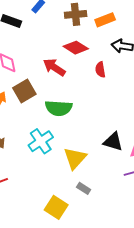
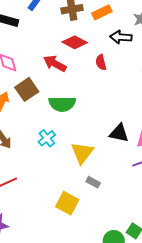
cyan cross: (41, 141) -> (47, 138), size x0.7

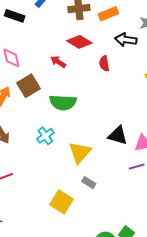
red arrow: (55, 64) -> (58, 62), size x0.7

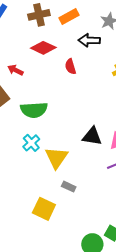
red arrow: (58, 62) -> (16, 70), moved
cyan cross: (45, 136) -> (31, 143), moved

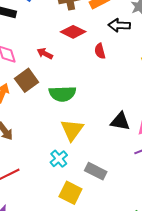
cyan cross: (31, 143) -> (59, 159), moved
yellow triangle: (56, 158) -> (72, 130), moved
gray rectangle: (69, 187) -> (96, 171), size x1.5

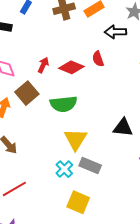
red diamond: (73, 32) -> (71, 67), moved
red arrow: (45, 54) -> (43, 65), turned 91
gray rectangle: (96, 171) -> (90, 166), moved

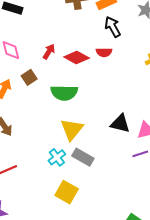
black arrow: (115, 32) -> (113, 27), moved, turned 55
red semicircle: (98, 59) -> (104, 52), turned -77
brown square: (27, 93) -> (29, 77), size x0.7

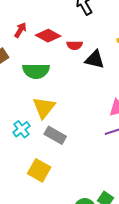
red semicircle: (104, 52) -> (75, 45), moved
black triangle: (120, 124) -> (95, 59), moved
cyan cross: (57, 157) -> (21, 129), moved

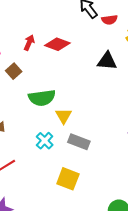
red semicircle: (75, 45) -> (109, 20), moved
green semicircle: (36, 71) -> (42, 98), moved
yellow triangle: (44, 108) -> (64, 116), size x0.7

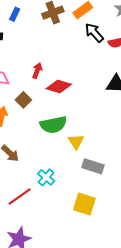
red diamond: (57, 44) -> (59, 87), moved
cyan cross: (45, 141) -> (46, 177), moved

